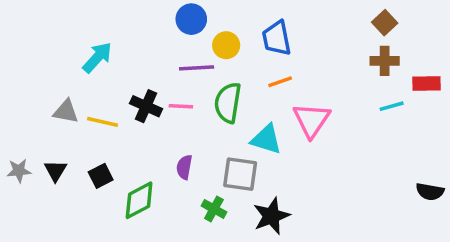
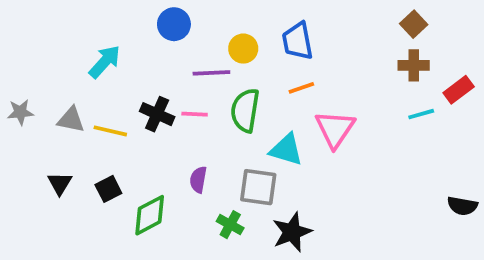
blue circle: (191, 19) -> (174, 24), moved
red rectangle: (426, 84) -> (459, 90), turned -36
gray star: (19, 171) -> (20, 112), moved

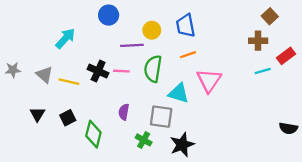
brown square: (414, 24) -> (270, 16), moved
gray triangle: (71, 120) -> (44, 75), turned 30
green diamond: (150, 215) -> (93, 134), turned -48

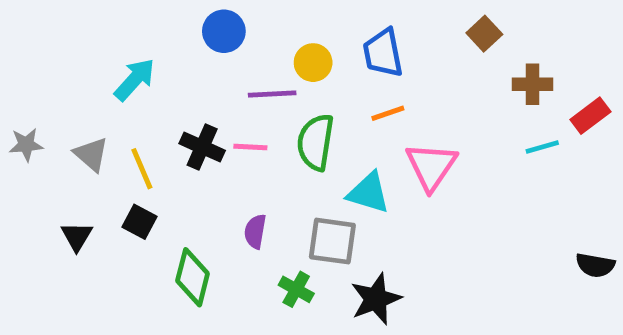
brown square: (270, 16) -> (484, 34), moved
yellow line: (69, 82) -> (142, 169), turned 54
black square: (68, 118) -> (139, 222), moved, turned -35

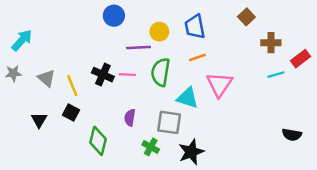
cyan arrow: (135, 79) -> (22, 40), moved
black semicircle: (595, 265) -> (292, 135), moved

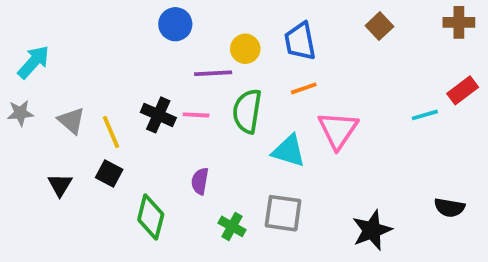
brown cross: (271, 43) -> (459, 22), moved
gray square: (169, 122) -> (283, 213), moved
black star: (191, 152) -> (372, 230), moved

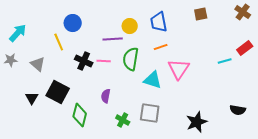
brown cross: (459, 22) -> (243, 12), turned 35
blue circle: (175, 24) -> (73, 23), moved
brown square: (379, 26) -> (201, 14), turned 32
yellow line: (111, 132) -> (59, 42), moved
black square: (109, 174) -> (58, 92), size x1.6

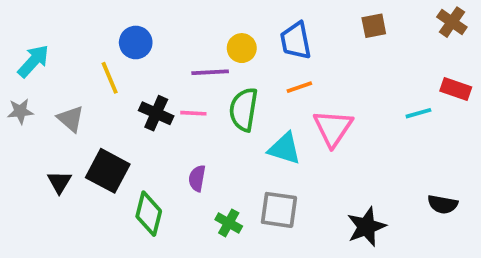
red rectangle: (245, 48) -> (456, 89), turned 56

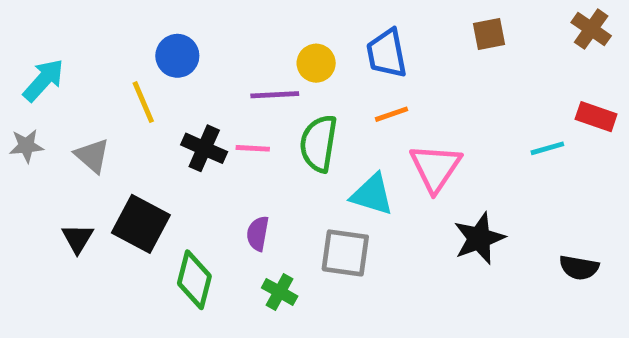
gray square: (279, 210) -> (345, 253), moved
green cross: (229, 223) -> (280, 292), moved
black star: (366, 227) -> (479, 238), moved

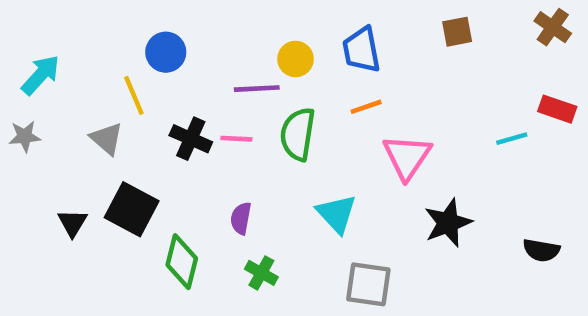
gray triangle: (92, 156) -> (107, 139), moved
cyan triangle: (372, 195) -> (336, 214), moved, turned 30
gray square: (345, 253) -> (368, 284), moved

